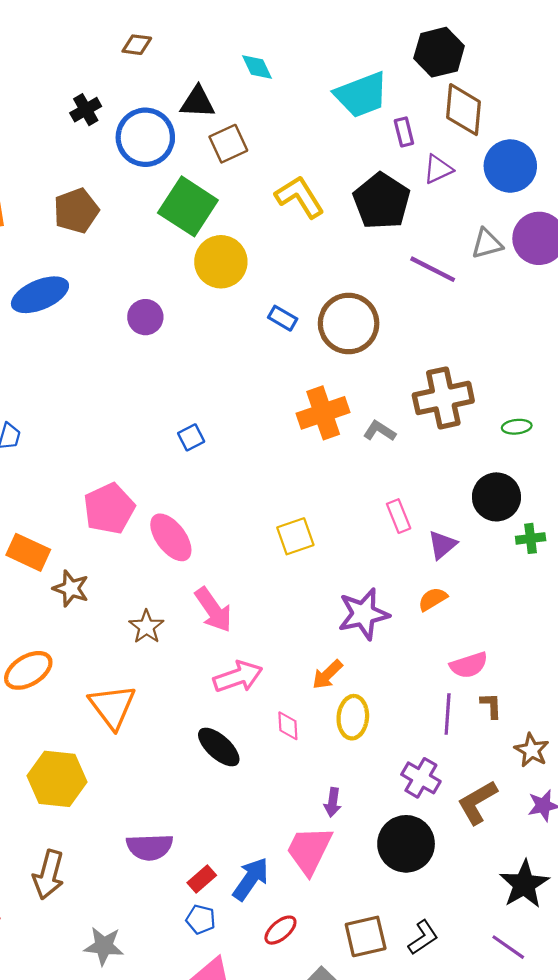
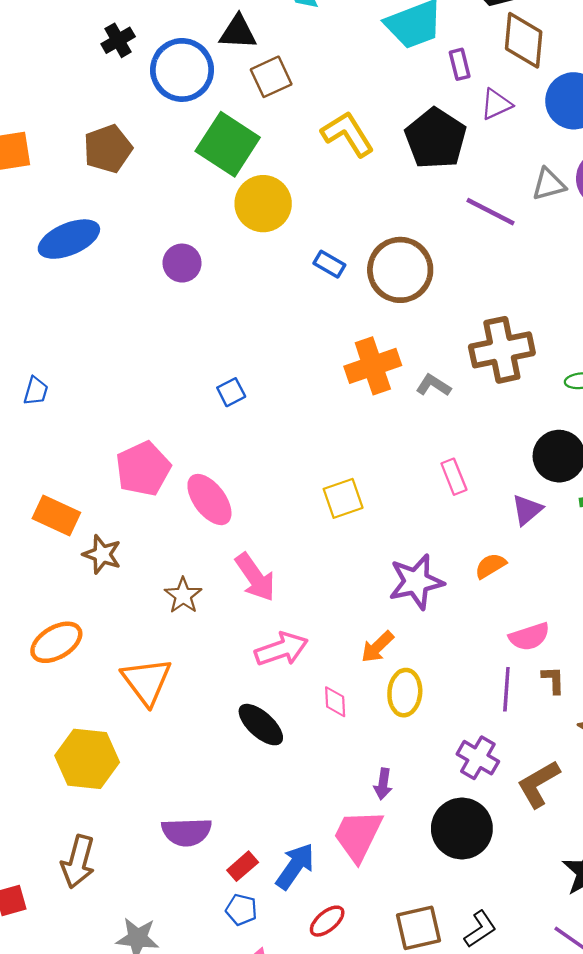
purple triangle: (442, 545) -> (527, 510), moved

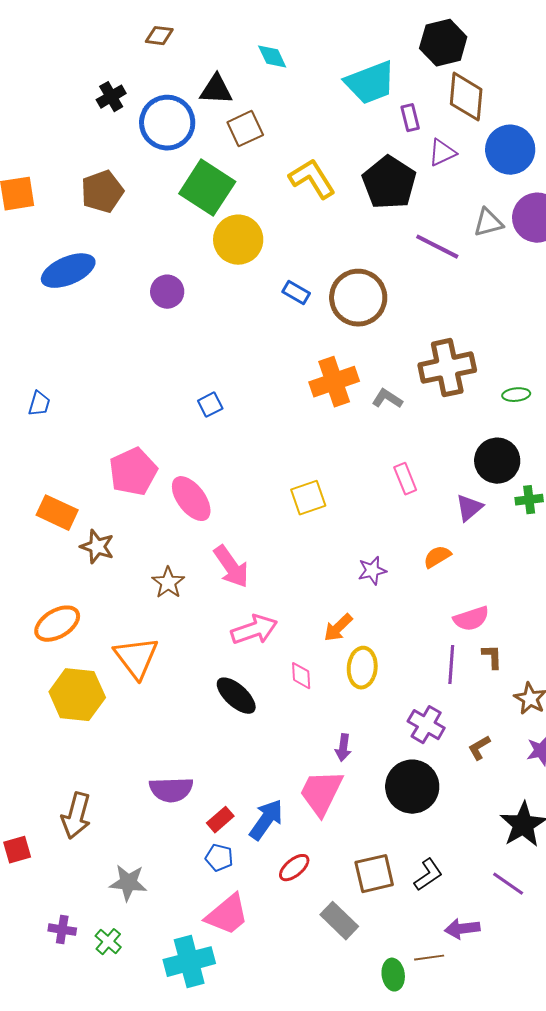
purple star: (416, 582) -> (372, 571), size x0.6
yellow hexagon: (87, 759) -> (77, 695), moved
brown L-shape: (538, 784) -> (479, 748), size x0.6

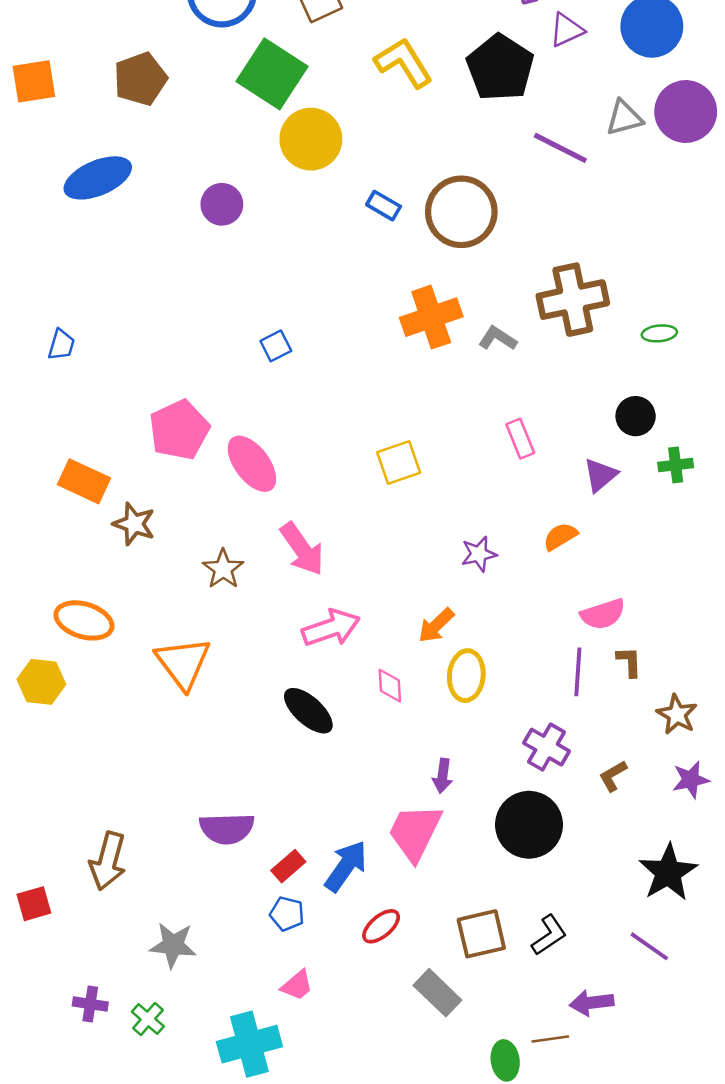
black circle: (497, 461) -> (636, 416), size x0.7
orange ellipse: (57, 624) -> (84, 620), turned 48
yellow hexagon: (77, 695) -> (41, 682), moved, size x0.7
pink trapezoid: (227, 915) -> (297, 985), size x0.6

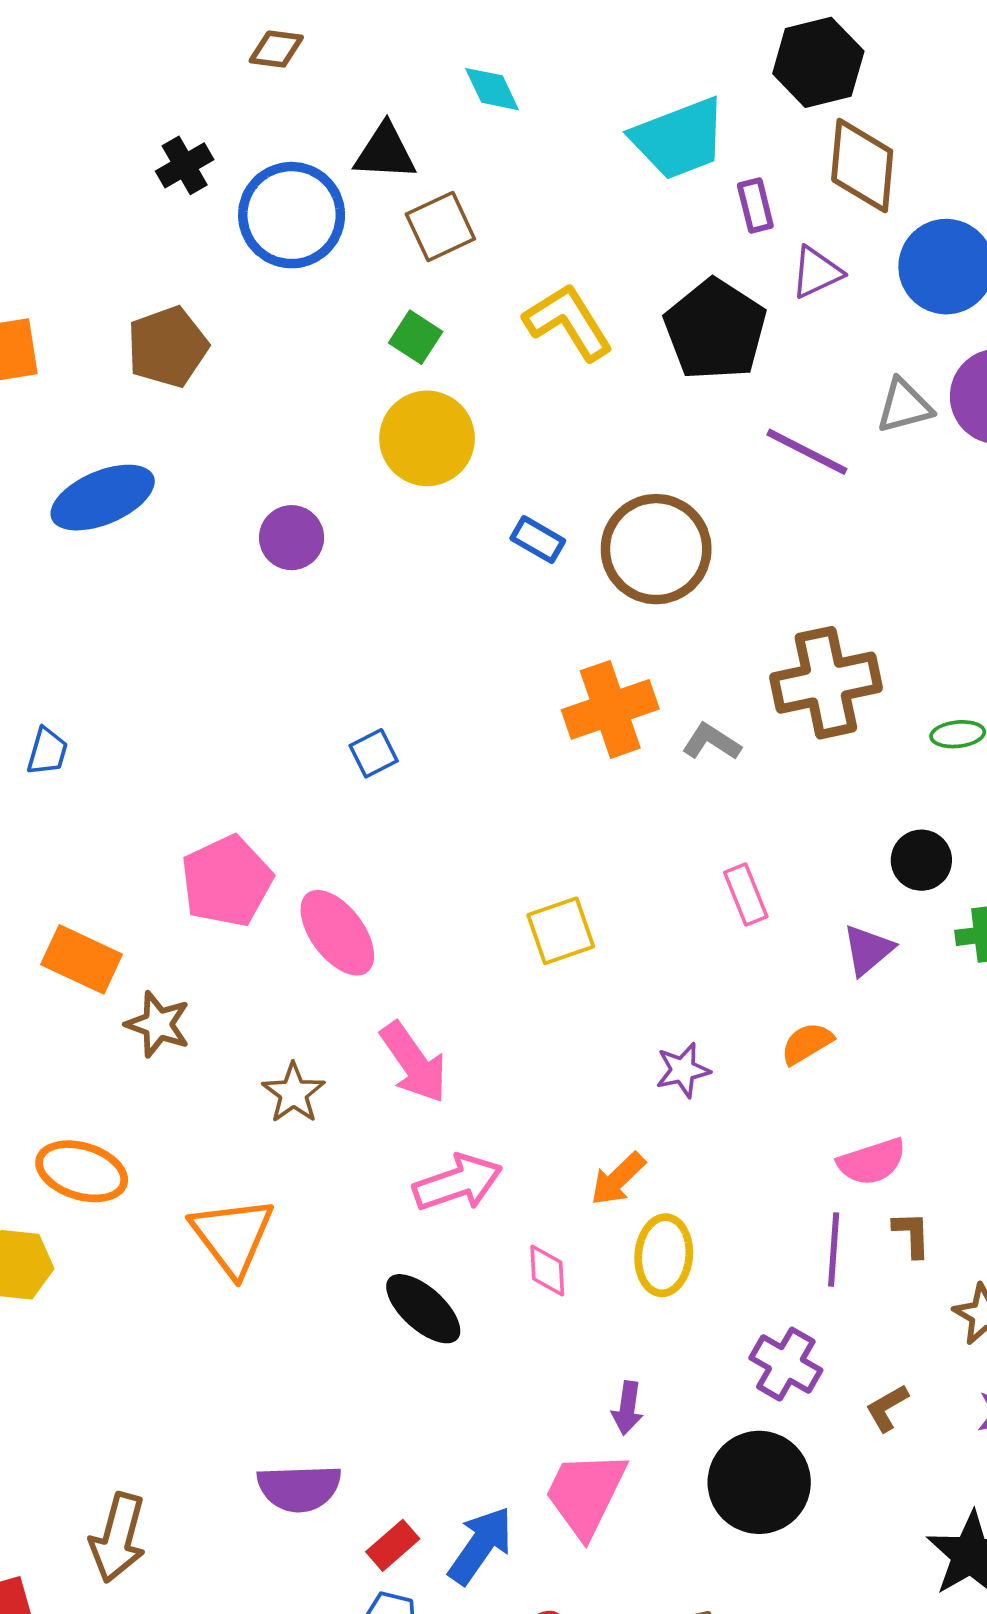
green square: (272, 74) -> (416, 337), moved, size x0.5

